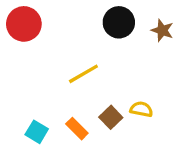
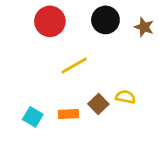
red circle: (24, 24) -> (50, 21), moved
orange rectangle: (77, 129) -> (68, 114), turned -48

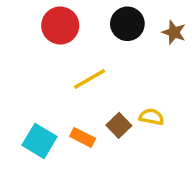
orange rectangle: (68, 114) -> (83, 137), turned 30
cyan square: (33, 117) -> (40, 141), size x1.4

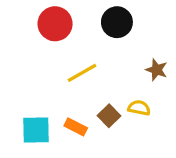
brown star: (174, 32) -> (157, 70), moved
cyan square: (40, 141) -> (36, 130), turned -32

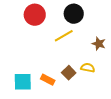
yellow line: (82, 73) -> (64, 36), moved

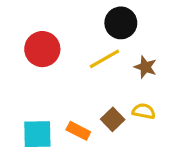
red circle: (35, 15) -> (42, 49), moved
brown star: (99, 44) -> (145, 67), moved

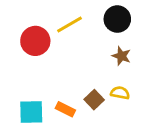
black circle: (121, 23) -> (117, 19), moved
yellow line: (104, 59) -> (69, 24), moved

